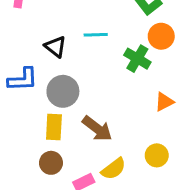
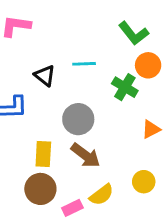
gray circle: (63, 91) -> (78, 119), moved
brown circle: (51, 163) -> (40, 189), size x1.4

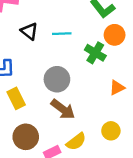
black triangle: (45, 75) -> (29, 31), moved
yellow rectangle: (43, 154) -> (16, 98), moved, turned -30

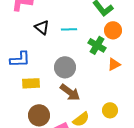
orange triangle: (117, 88) -> (114, 64), moved
yellow rectangle: (16, 98) -> (31, 83), turned -66

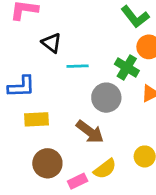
cyan line: (69, 29) -> (78, 66), moved
gray circle: (65, 67) -> (106, 98), moved

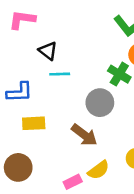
cyan line: (78, 66) -> (60, 74), moved
brown circle: (47, 163) -> (18, 167), moved

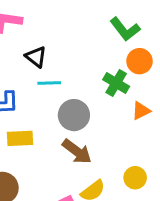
gray circle: (100, 103) -> (74, 115), moved

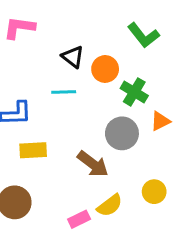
black triangle: (36, 57) -> (73, 57), moved
orange circle: (139, 61) -> (105, 69), moved
gray circle: (74, 115) -> (122, 133), moved

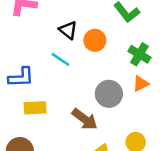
cyan line: (64, 92) -> (61, 59), turned 36
green cross: (134, 92) -> (139, 54), moved

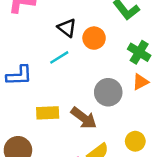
cyan line: (61, 59) -> (59, 57), turned -66
yellow rectangle: (35, 108) -> (48, 113), moved

